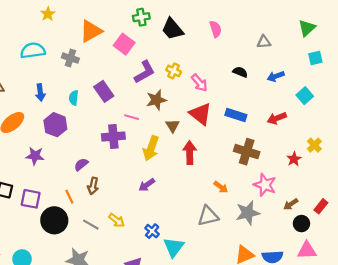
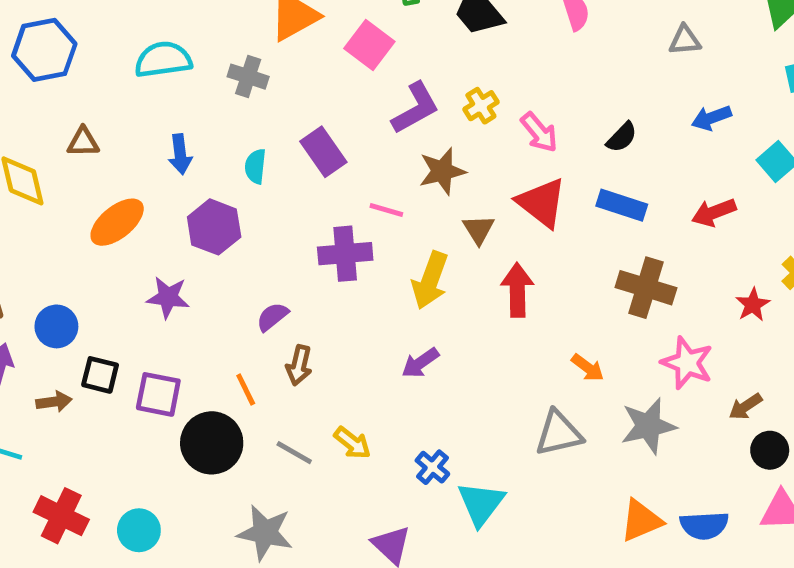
yellow cross: (174, 71) -> (481, 106), turned 32
black semicircle: (240, 72) -> (622, 137), moved, turned 112

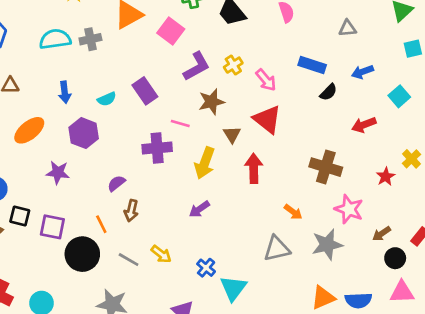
gray cross: (248, 77) -> (90, 39), moved, turned -30
black semicircle: (622, 137) -> (328, 92), moved
cyan semicircle: (255, 166) -> (107, 99), turned -120
blue rectangle: (622, 205) -> (312, 65), moved

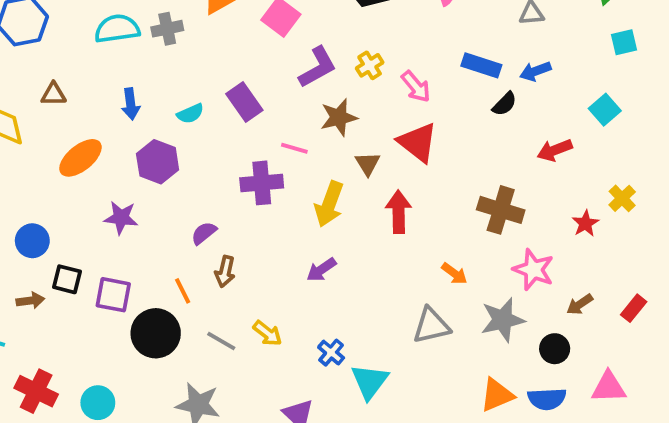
blue arrow: (363, 72) -> (535, 71), moved
black circle: (395, 258) -> (555, 349), moved

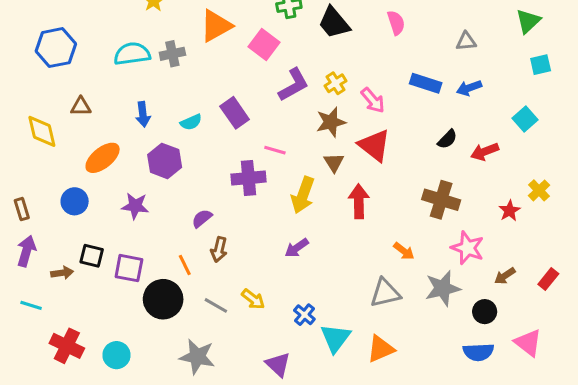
black semicircle: (505, 104) -> (447, 139), moved
brown star: (339, 117) -> (331, 122), moved
blue circle: (32, 241) -> (75, 201), moved
pink triangle: (609, 387) -> (528, 343), turned 40
orange triangle: (497, 395) -> (381, 349), moved

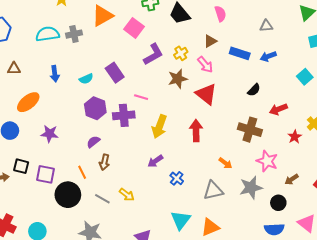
red arrow: (485, 152) -> (278, 109), moved
purple hexagon: (165, 161) -> (95, 108), moved
brown triangle: (334, 162) -> (210, 41), moved, turned 32
blue cross: (304, 315) -> (177, 178), moved

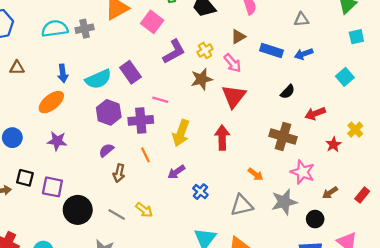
cyan semicircle: (86, 79) -> (98, 79), size x1.6
red triangle: (206, 94) -> (234, 96), turned 30
orange ellipse: (28, 102) -> (51, 102), moved
orange line: (82, 172) -> (145, 155), moved

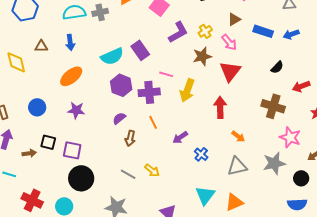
blue arrow: (63, 73) -> (70, 42), moved
yellow arrow: (181, 133) -> (187, 90), moved
orange arrow: (255, 174) -> (238, 136), moved
black circle: (78, 210) -> (81, 178), moved

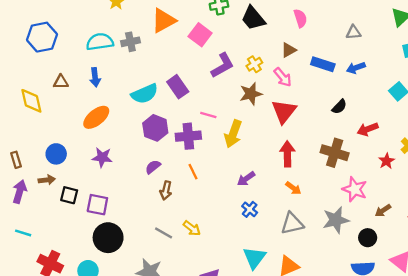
red arrow: (220, 107) -> (287, 154), moved
purple arrow: (180, 137) -> (246, 179), moved
brown arrow: (29, 153) -> (47, 180), moved

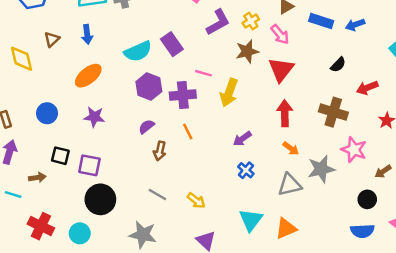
brown triangle: (61, 82) -> (52, 39), turned -42
brown arrow: (47, 180) -> (37, 178), moved
gray star: (336, 220) -> (321, 169), moved
yellow arrow: (192, 228) -> (196, 201), moved

